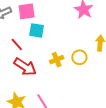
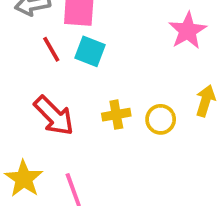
red line: (17, 45) -> (51, 49), moved

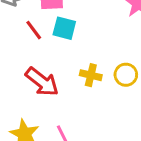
yellow cross: (116, 115) -> (91, 75), turned 30

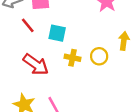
cyan square: (64, 28) -> (57, 33), moved

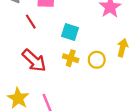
cyan square: (57, 33) -> (70, 32), moved

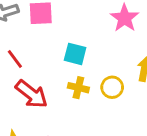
red line: (31, 22) -> (15, 59), moved

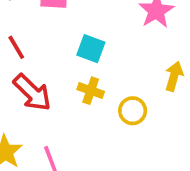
yellow circle: (112, 87) -> (133, 111), moved

